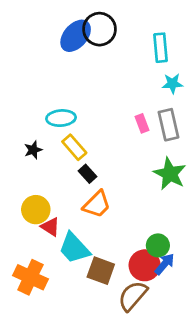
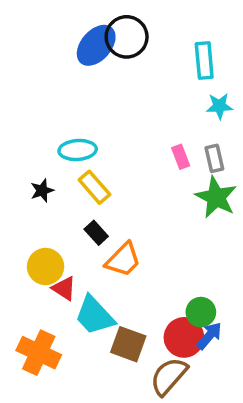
gray rectangle: (168, 125) -> (214, 158), size x0.7
black rectangle: (88, 174) -> (96, 233), moved
green star: (170, 174) -> (216, 197), moved

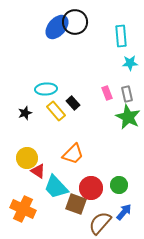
black rectangle: (96, 233) -> (73, 103), moved
blue arrow: (209, 336) -> (124, 212), moved
red circle: (184, 337) -> (91, 188), moved

